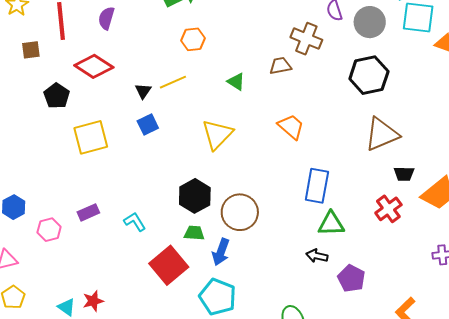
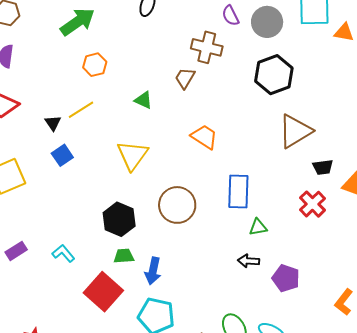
brown trapezoid: (280, 66) -> (185, 78), turned -40
brown circle: (240, 212) -> (177, 205), moved
green triangle: (331, 224) -> (258, 227), size x0.7

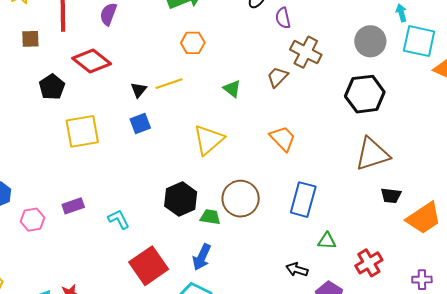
purple semicircle: (230, 16) -> (283, 18), moved
red cross: (313, 204) -> (369, 263), moved
green triangle: (258, 227) -> (327, 241), moved
green trapezoid: (124, 256) -> (210, 217), moved

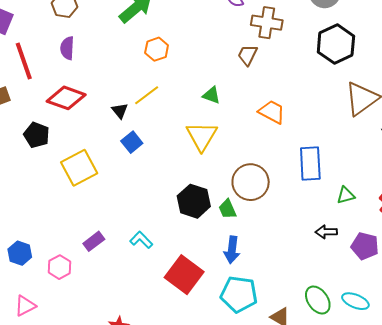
green triangle: (232, 89) -> (211, 95), moved
green trapezoid: (210, 217) -> (227, 209), turned -105

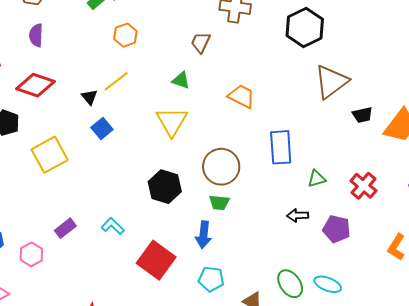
brown trapezoid: (248, 55) -> (201, 42), moved
green trapezoid: (227, 209) -> (219, 203), moved, turned -60
cyan pentagon: (239, 294) -> (211, 279), size x0.7

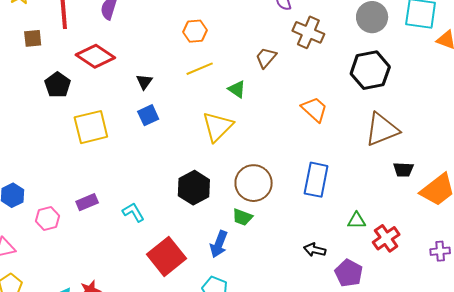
yellow line: (116, 81) -> (200, 69), moved
orange trapezoid: (241, 96) -> (314, 109), moved
green triangle: (317, 179) -> (357, 221), moved

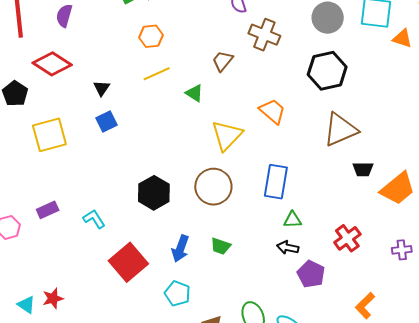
yellow triangle: (217, 127) -> (227, 135), moved
green trapezoid: (242, 217) -> (221, 246), moved
green triangle: (357, 221) -> (292, 220), moved
black arrow: (315, 250) -> (288, 248), moved

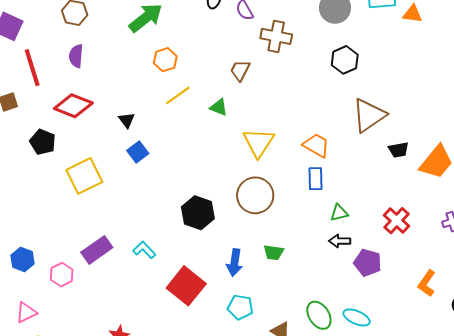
black hexagon: (327, 71) -> (345, 60), size x0.7
orange trapezoid: (272, 111) -> (316, 145), moved
blue rectangle: (276, 182) -> (316, 179), size x0.7
purple rectangle: (48, 210) -> (97, 250), size x1.4

